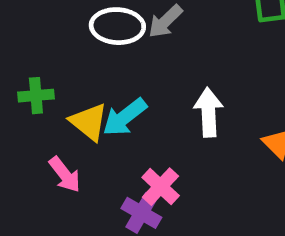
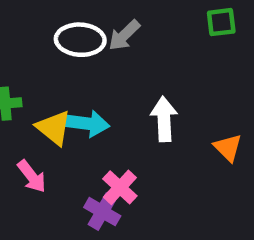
cyan arrow: (125, 117) -> (87, 123), turned -135

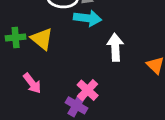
cyan arrow: (87, 123) -> (88, 18), moved
yellow triangle: (54, 128) -> (42, 39), moved

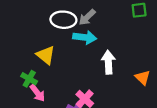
green cross: (16, 38) -> (29, 79), moved, turned 35

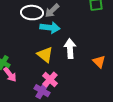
yellow triangle: (46, 55) -> (45, 55), moved

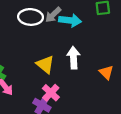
cyan arrow: (50, 28) -> (70, 20), moved

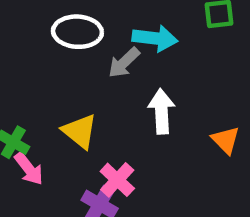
gray arrow: (53, 15) -> (124, 63), moved
yellow triangle: (45, 64) -> (80, 131), moved

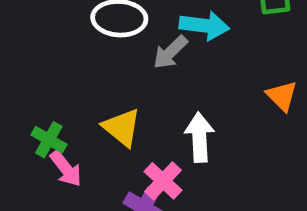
white arrow: (161, 111) -> (199, 137), moved
orange triangle: (226, 140) -> (282, 96), moved

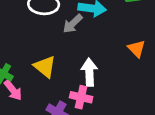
pink cross: (163, 181) -> (81, 97), moved, turned -30

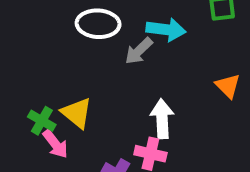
yellow triangle: (45, 67) -> (77, 113), moved

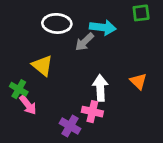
orange triangle: (228, 86) -> (138, 81), moved
yellow triangle: (77, 113) -> (42, 66), moved

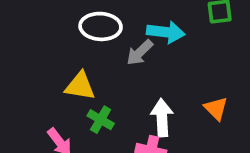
yellow triangle: (42, 66) -> (80, 86), turned -30
green cross: (19, 89) -> (101, 120), moved

